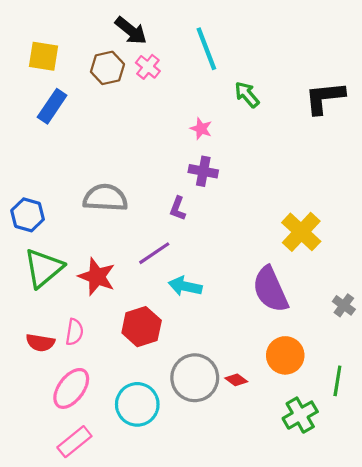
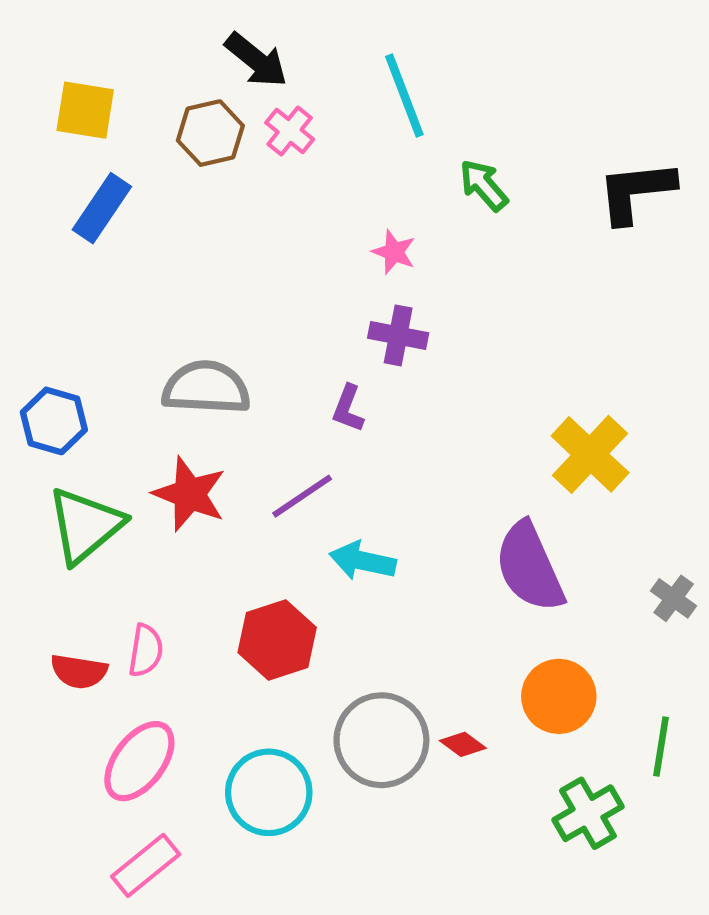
red star: (97, 277) -> (189, 494), moved

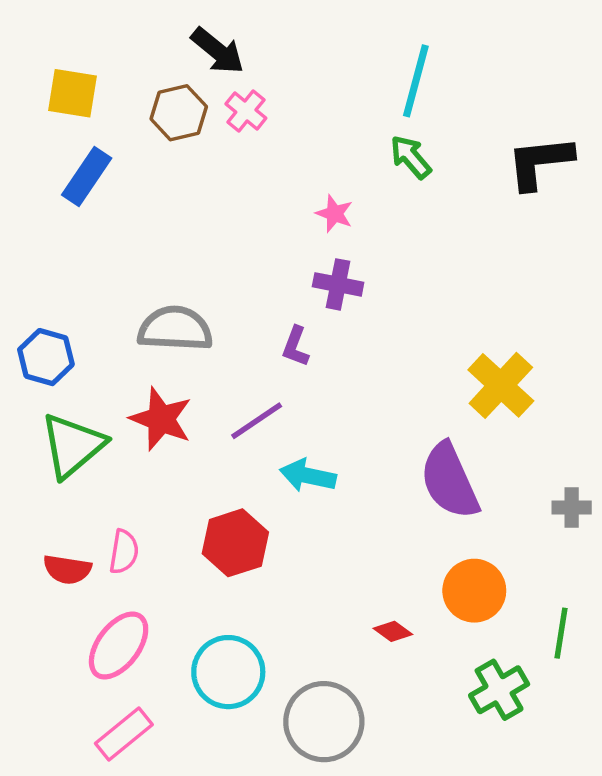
cyan line: (404, 96) -> (416, 81), moved, turned 36
gray cross: (674, 598) -> (572, 507), turned -36
gray circle: (381, 740) -> (324, 722), moved

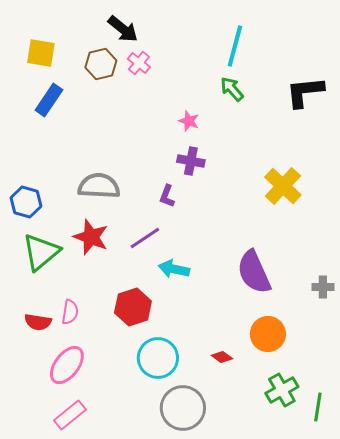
yellow cross: (501, 385) -> (283, 186), moved
green line: (561, 633) -> (318, 407), moved
cyan circle: (228, 672) -> (158, 358), moved

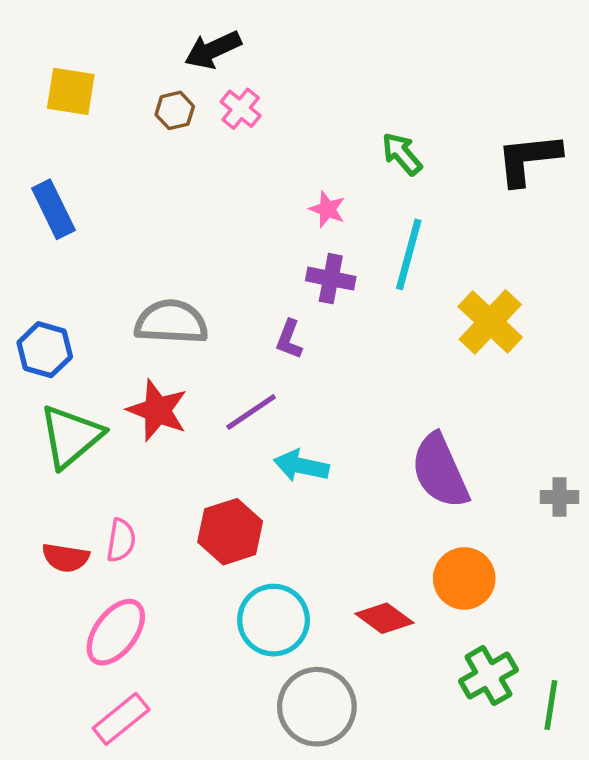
black arrow: (123, 29) -> (213, 50), turned 116
cyan line: (235, 46) -> (409, 254), moved
brown hexagon: (101, 64) -> (175, 110), size x0.7
blue rectangle: (49, 100) -> (53, 209), moved, turned -60
red diamond: (222, 357) -> (384, 618), size x1.5

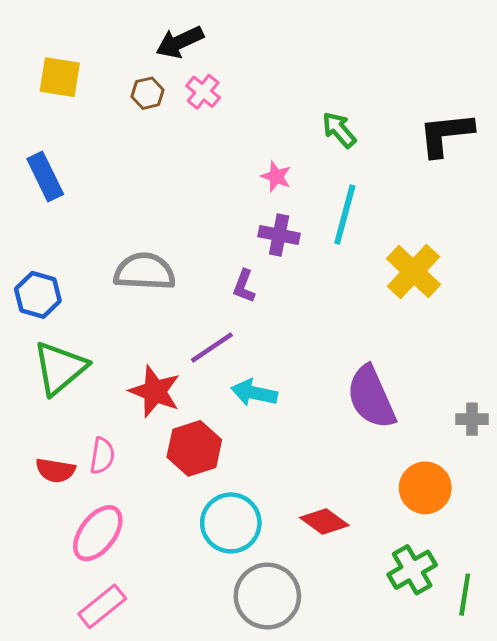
red star: (157, 410) -> (155, 391), moved
orange circle: (464, 578) -> (425, 488), moved

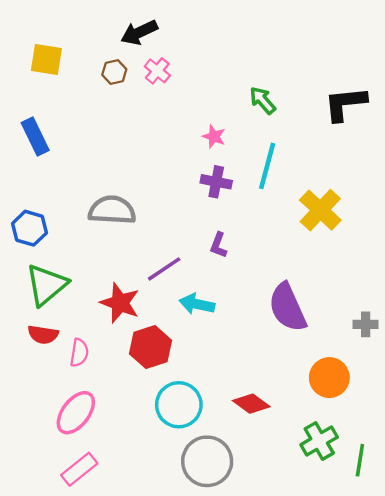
purple L-shape: (244, 286) -> (218, 245), moved
red semicircle: (55, 470) -> (43, 335), moved

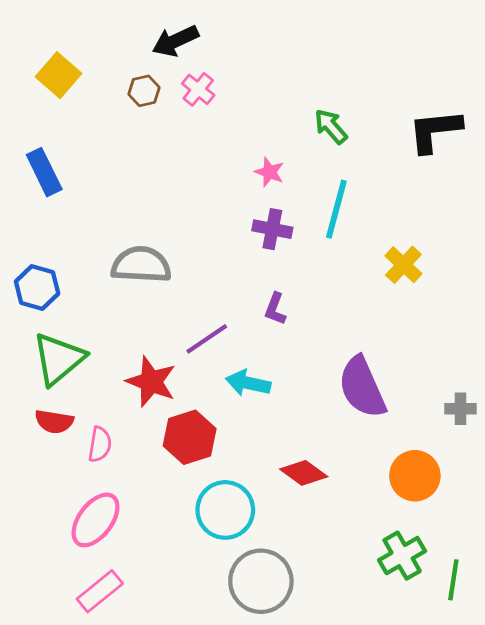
yellow square: (46, 60) -> (58, 75), turned 32
yellow cross: (320, 210) -> (403, 265), size x0.7
red diamond: (251, 404) -> (304, 473), moved

